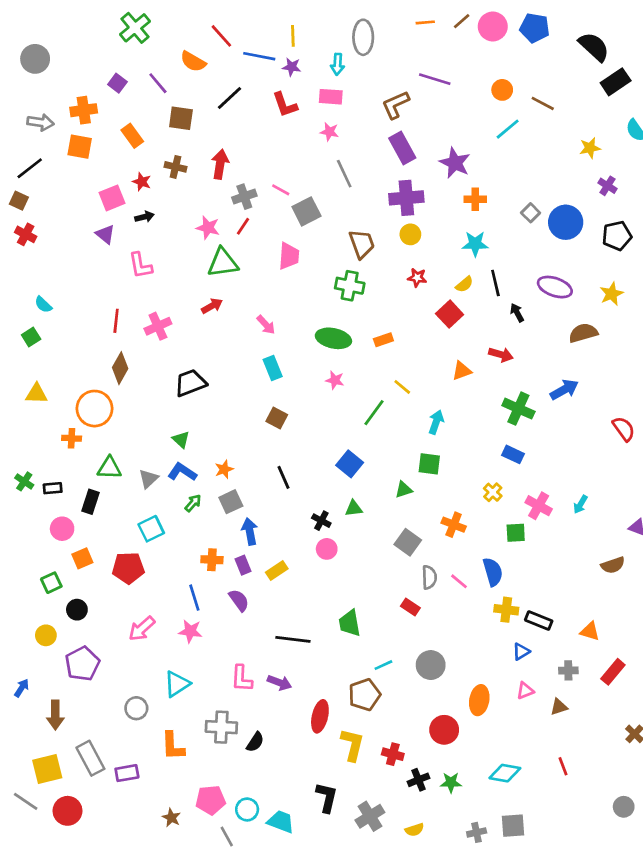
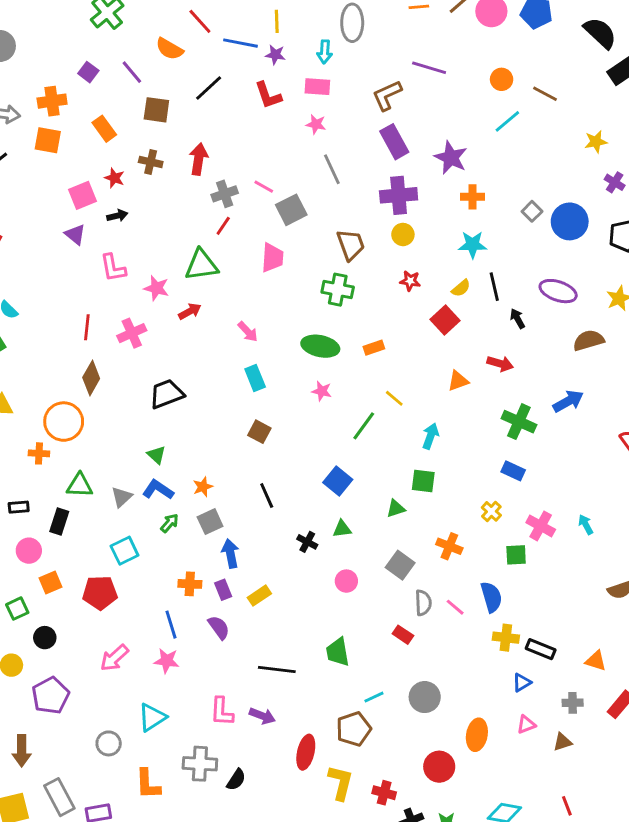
pink star: (208, 228) -> (156, 288), moved
cyan arrow: (580, 504) -> (586, 524), turned 120
pink circle: (327, 549) -> (346, 581), moved

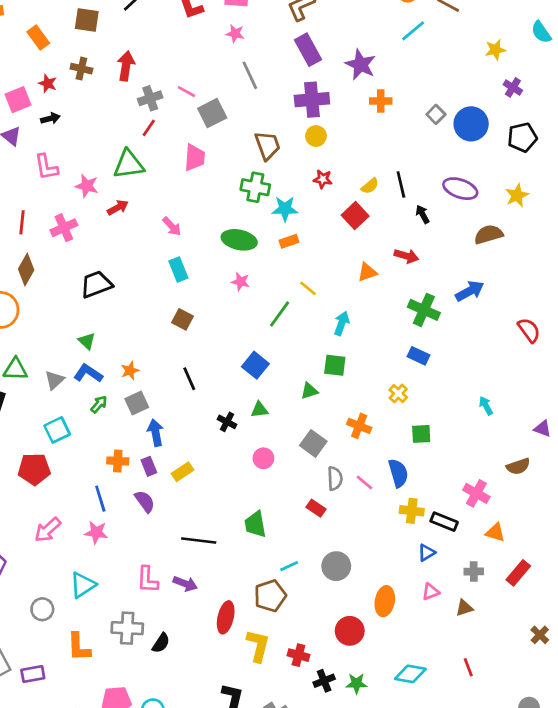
cyan star: (473, 245) -> (285, 209), moved
pink cross: (541, 526) -> (476, 493), moved

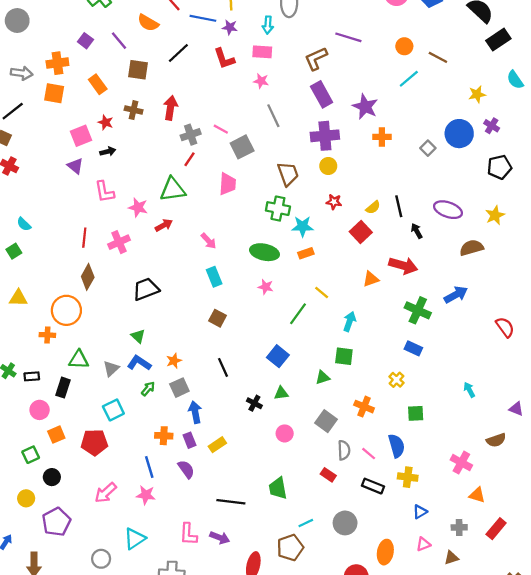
blue circle: (471, 124) -> (459, 134), moved
red arrow: (406, 256) -> (403, 266), size x1.4
black rectangle: (444, 522) -> (373, 486), moved

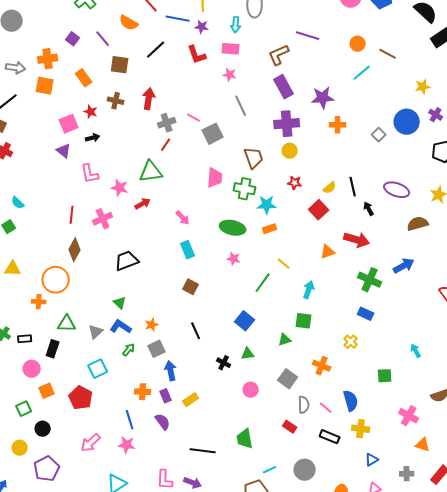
purple star: (365, 107) -> (323, 98), turned -30
pink trapezoid: (228, 184) -> (215, 178), moved
green square: (416, 413) -> (385, 376), moved
red pentagon: (94, 442) -> (81, 398), turned 30

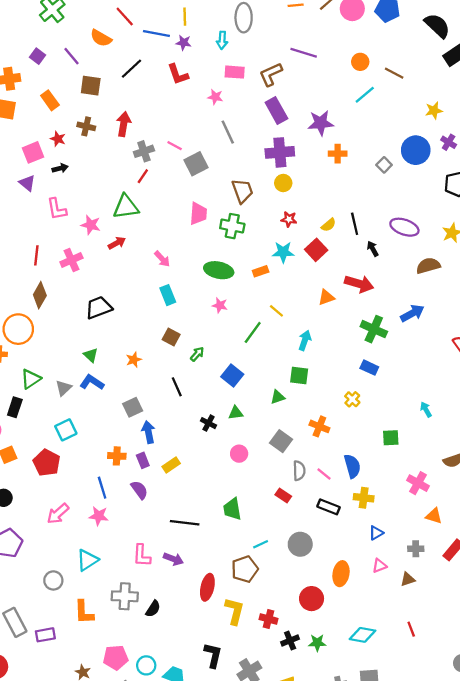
pink rectangle: (231, 49) -> (235, 72), moved
cyan star: (267, 205) -> (283, 252), moved
green triangle: (67, 324) -> (31, 379), turned -36
orange star: (152, 325) -> (134, 360), moved
green arrow: (129, 350) -> (197, 354), moved

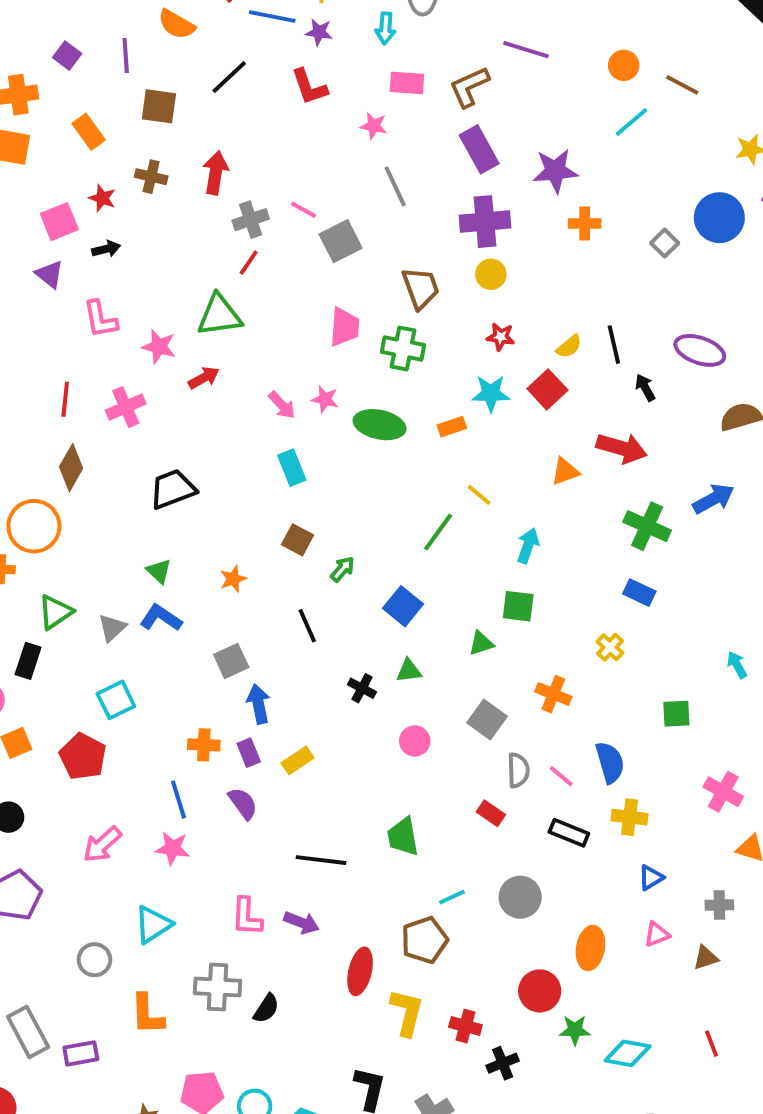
purple line: (71, 56) -> (126, 56), turned 36
pink star: (220, 305) -> (325, 399), moved
green star: (317, 643) -> (575, 1030), moved

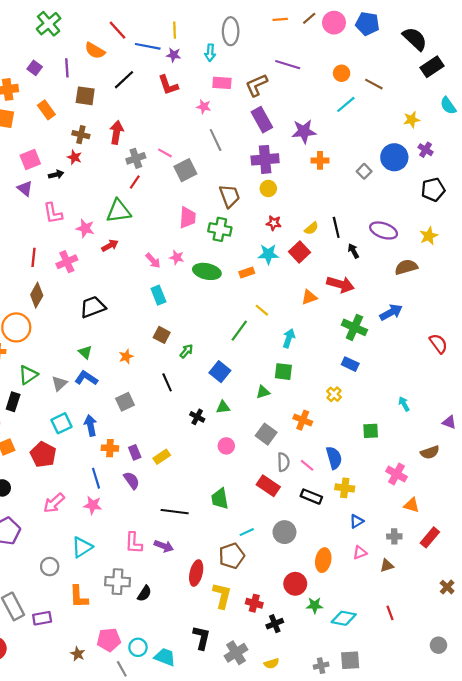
red star: (102, 198) -> (74, 157), moved
blue arrow: (258, 704) -> (91, 425), moved
red rectangle: (491, 813) -> (268, 486), size x1.5

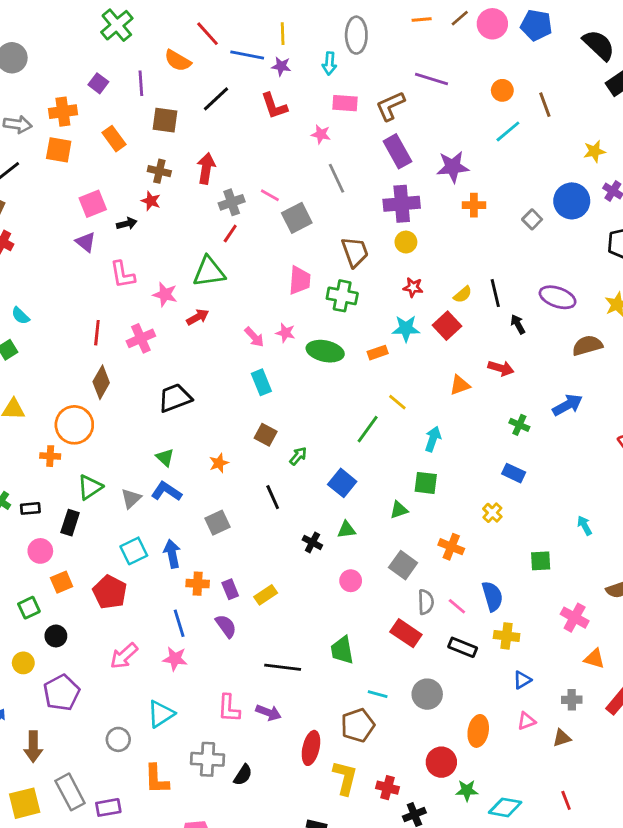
brown line: (374, 84) -> (545, 105), turned 42
red arrow: (340, 284) -> (501, 368), size x0.7
green cross: (354, 327) -> (519, 425), size x0.6
cyan line: (247, 532) -> (378, 694), turned 40

